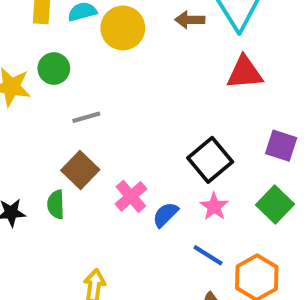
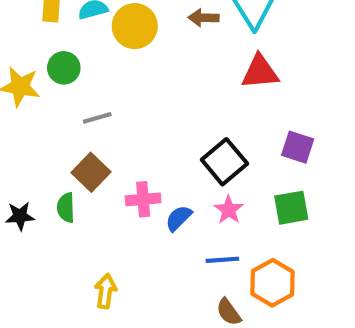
pink cross: (131, 196) -> (143, 199), turned 36
green square: (275, 204) -> (291, 208), turned 36
blue line: (208, 255) -> (222, 260), turned -36

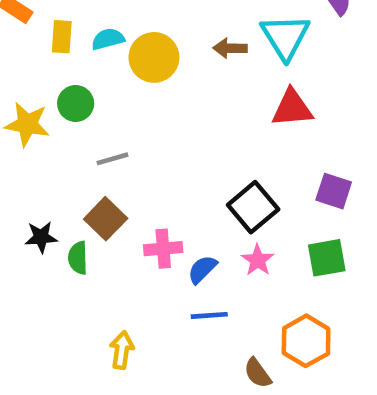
black star: (20, 216) -> (41, 237), moved
blue line: (222, 260) -> (209, 315), moved

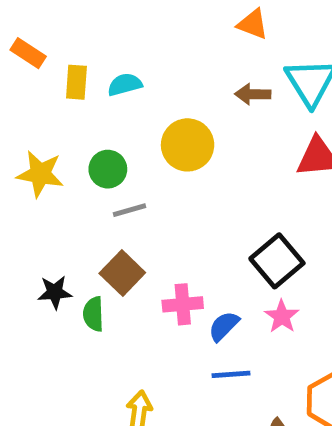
yellow circle: (154, 57) -> (188, 145), moved
green circle: (76, 103) -> (108, 169), moved

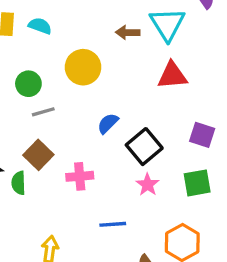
cyan semicircle: (125, 85) -> (40, 26), turned 35
blue semicircle: (224, 326) -> (108, 123), moved

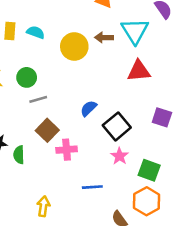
yellow circle: (83, 67) -> (74, 46), moved
brown square: (38, 155) -> (47, 130), moved
green square: (197, 183) -> (149, 170), moved, turned 30

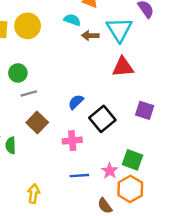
cyan semicircle: (36, 32) -> (72, 20), moved
yellow circle: (74, 46) -> (28, 26), moved
pink cross: (67, 150) -> (72, 141), moved
pink star: (119, 156) -> (110, 171), moved

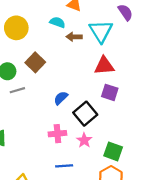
purple square: (145, 110) -> (110, 92), moved
brown square: (37, 122) -> (35, 62), moved
pink star: (110, 171) -> (84, 140), moved

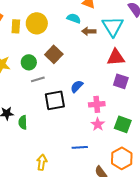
black square: (85, 114) -> (55, 100), moved, turned 30
pink cross: (57, 134) -> (97, 104), moved
green square: (113, 151) -> (123, 124), moved

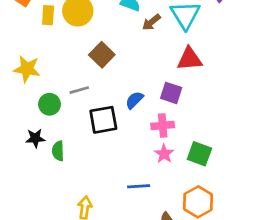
brown arrow: (89, 31) -> (151, 22), turned -40
green circle: (29, 62) -> (50, 104), moved
purple square: (121, 81) -> (171, 93), moved

